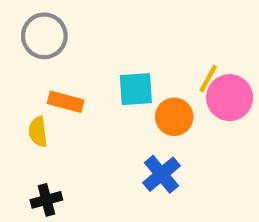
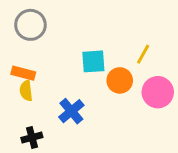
pink circle: (230, 98) -> (158, 92), moved
orange rectangle: (66, 102) -> (23, 73), moved
blue cross: (161, 174) -> (71, 111), moved

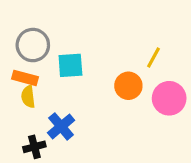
gray circle: (30, 25) -> (33, 45), moved
cyan square: (93, 61) -> (70, 65), moved
blue cross: (71, 111) -> (61, 126), moved

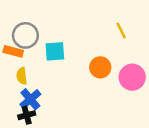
yellow line: (153, 58) -> (121, 31), moved, turned -56
orange rectangle: (25, 78) -> (13, 51), moved
blue cross: (61, 126) -> (30, 99), moved

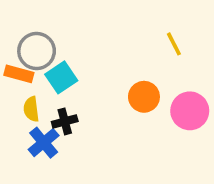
cyan square: (55, 51) -> (61, 77), moved, turned -30
black cross: (27, 115) -> (65, 121), moved

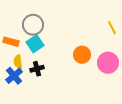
yellow line: (174, 44) -> (112, 28), moved
gray circle: (37, 51) -> (33, 25), moved
blue cross: (44, 143) -> (14, 76), moved

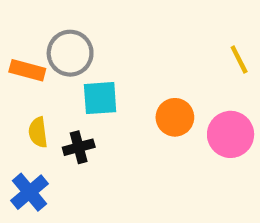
orange rectangle: (11, 42) -> (27, 70), moved
cyan square: (35, 44) -> (100, 98), moved, turned 30
blue cross: (14, 76) -> (29, 192), moved

